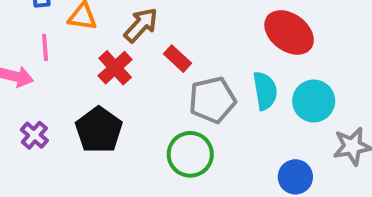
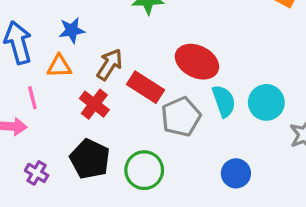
red ellipse: (289, 32) -> (197, 62), moved
red rectangle: (178, 59) -> (146, 87), size x1.5
green circle: (190, 154) -> (144, 170), moved
blue circle: (295, 177) -> (236, 173), moved

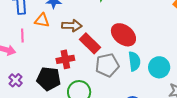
brown arrow: (110, 64) -> (72, 26), turned 48
red cross: (94, 104) -> (65, 59), moved, turned 30
black pentagon: (90, 159) -> (49, 79), turned -30

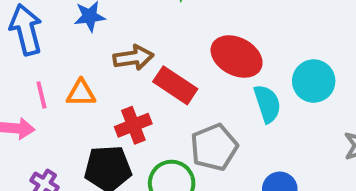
orange triangle: (42, 20) -> (81, 93), moved
gray pentagon: (107, 65) -> (214, 147), moved
cyan circle: (159, 67) -> (314, 81), moved

